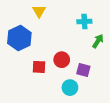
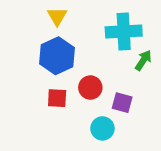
cyan cross: (84, 22) -> (124, 31), size x1.6
blue hexagon: (19, 38) -> (57, 56), moved

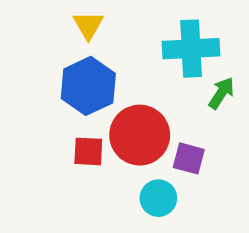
red circle: (90, 88) -> (140, 135), size x1.6

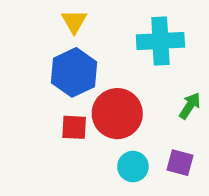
green arrow: (221, 93) -> (190, 106), moved
purple square: (189, 158) -> (180, 163), moved

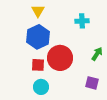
cyan cross: (160, 41) -> (82, 21), size x0.6
cyan circle: (133, 167) -> (41, 87), moved

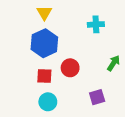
red circle: (60, 58) -> (70, 68), size x0.6
purple square: (92, 83) -> (97, 97), moved, turned -32

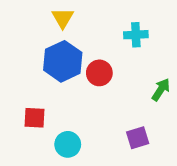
red circle: (70, 68) -> (99, 73), moved
red square: (44, 76) -> (34, 118), moved

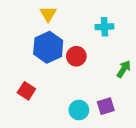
red square: (34, 118) -> (26, 91), turned 30
cyan circle: (68, 144) -> (79, 110), moved

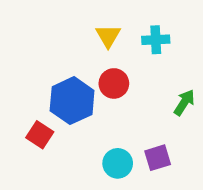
yellow triangle: (48, 14) -> (108, 36), moved
blue hexagon: (48, 47) -> (72, 101), moved

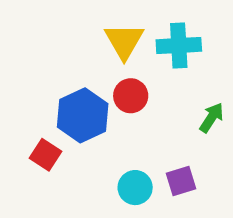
yellow triangle: (108, 36) -> (124, 41), size x1.4
cyan cross: (156, 40) -> (179, 45), size x1.4

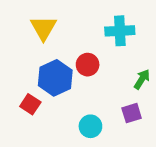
yellow triangle: (124, 41) -> (43, 28), moved
purple square: (181, 181) -> (132, 113), moved

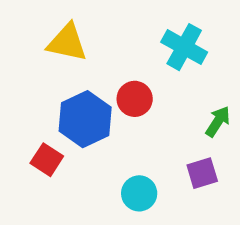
yellow triangle: (43, 28) -> (67, 43), turned -48
cyan cross: (120, 31) -> (184, 47), turned 32

